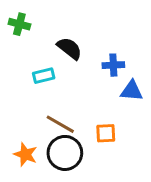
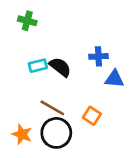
green cross: (19, 24) -> (27, 21), moved
black semicircle: (69, 48) -> (60, 67), moved
orange square: (106, 133) -> (92, 116), turned 36

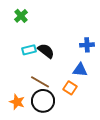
green cross: (27, 21) -> (21, 16), turned 32
blue cross: (98, 56) -> (87, 45), moved
blue triangle: (114, 79) -> (80, 70), moved

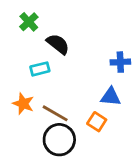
black semicircle: (46, 51) -> (58, 44), moved
orange star: (17, 102) -> (23, 104), moved

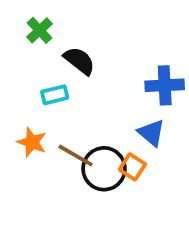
blue cross: (120, 62) -> (165, 85), size x1.4
blue triangle: (111, 97) -> (151, 133), turned 35
black circle: (59, 140) -> (104, 169), moved

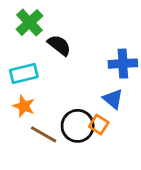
green cross: (40, 30) -> (29, 23), size x1.4
cyan rectangle: (55, 95) -> (24, 74), moved, size x1.4
brown line: (76, 155) -> (44, 134), moved

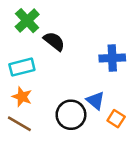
blue triangle: (113, 99) -> (95, 101), moved
orange square: (99, 124) -> (116, 119), moved
brown line: (44, 134) -> (19, 124), moved

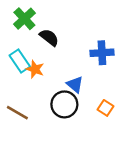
cyan rectangle: (22, 67) -> (20, 61), turned 70
orange star: (22, 97) -> (35, 69), moved
blue triangle: (95, 101) -> (75, 84), moved

